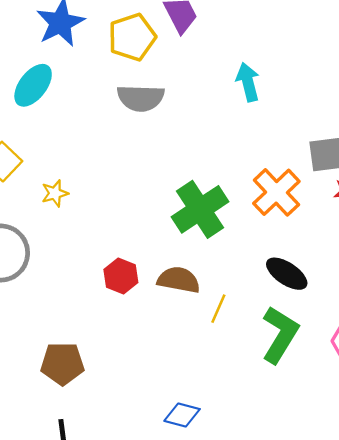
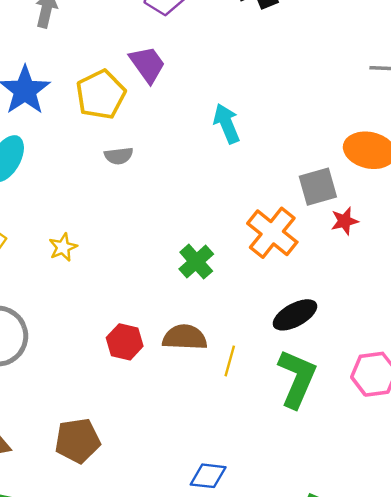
gray semicircle: (141, 98) -> (119, 156), size x0.6
yellow star: (55, 193) -> (63, 247), moved
green cross: (200, 209) -> (196, 262), size x0.6
black ellipse: (287, 274) -> (295, 315), turned -54

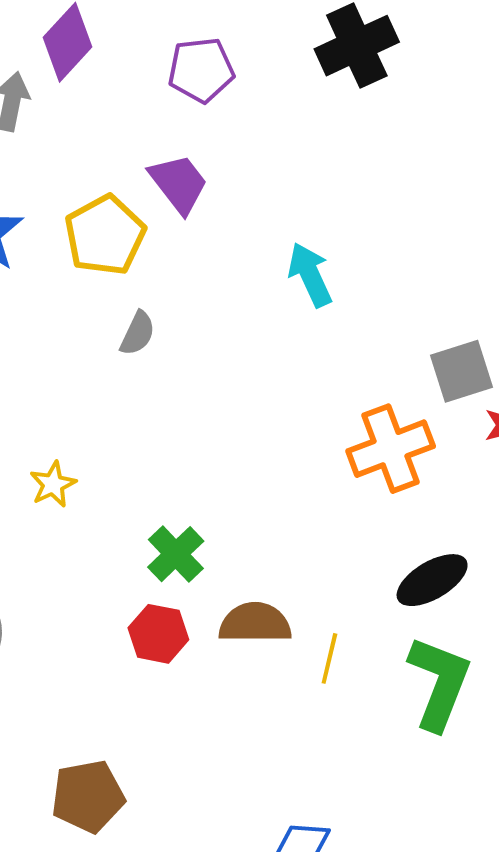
gray semicircle: (119, 156) -> (138, 333), turned -56
orange cross: (272, 233) -> (391, 449), turned 33
green cross: (196, 262) -> (176, 554), moved

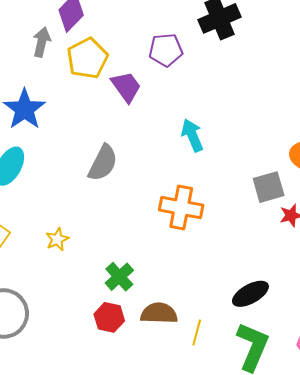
purple pentagon: (201, 70) -> (166, 50), moved
yellow pentagon: (105, 235) -> (87, 58), moved
gray semicircle: (138, 333) -> (103, 163), size x1.6
orange cross: (391, 449) -> (181, 208), moved, turned 30

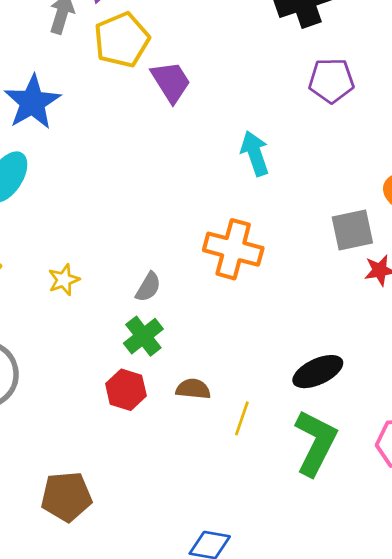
purple pentagon: (166, 50) -> (331, 81), moved
gray semicircle: (103, 163) -> (148, 287), moved, size x0.6
brown semicircle: (159, 313) -> (193, 389), size x0.7

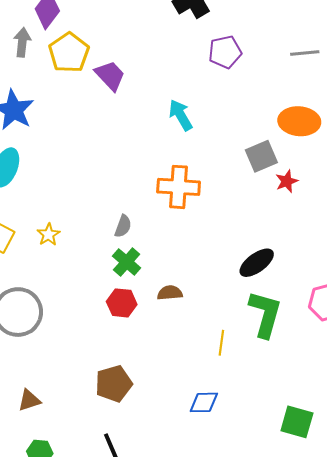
yellow star: (64, 280) -> (49, 235), moved
yellow line: (242, 418) -> (221, 343), moved
brown pentagon: (66, 497) -> (114, 384), moved

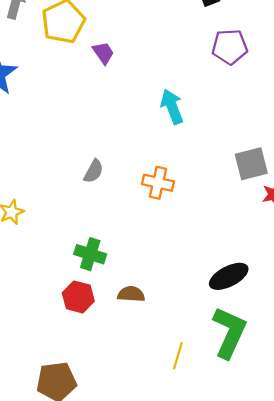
purple trapezoid: (110, 76) -> (103, 53), size x0.7
orange cross: (179, 187) -> (158, 183), size x0.7
gray semicircle: (123, 226) -> (94, 171), moved
green cross: (127, 262) -> (90, 254), turned -32

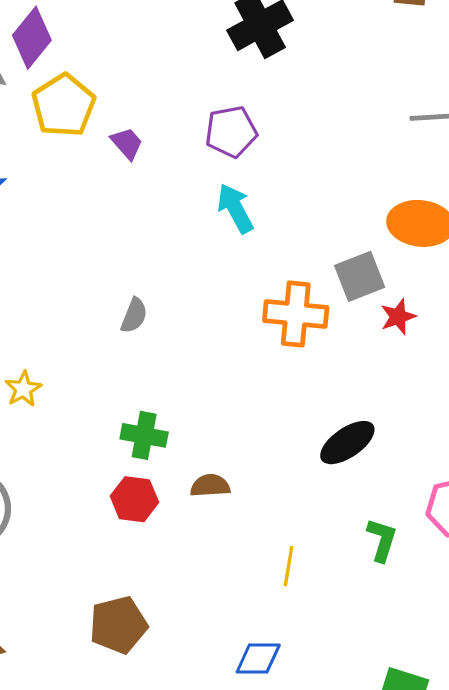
purple pentagon: (230, 47) -> (231, 132), moved
orange cross: (158, 183) -> (296, 314), moved, size x1.4
green L-shape: (229, 332) -> (382, 540), moved, size x0.6

